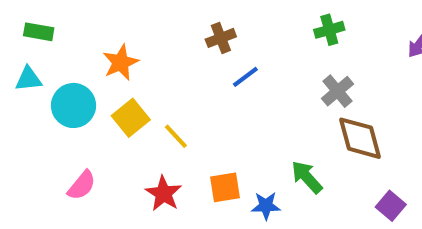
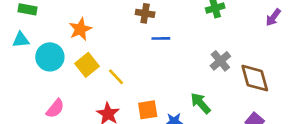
brown cross: (221, 38) -> (145, 13), turned 30
blue line: (245, 77) -> (161, 38), turned 36
gray cross: (337, 91) -> (220, 61), moved
brown diamond: (360, 138) -> (255, 78), moved

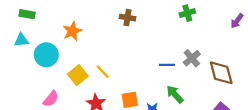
blue line: (161, 38) -> (167, 65), moved
yellow square: (87, 65) -> (78, 75), moved

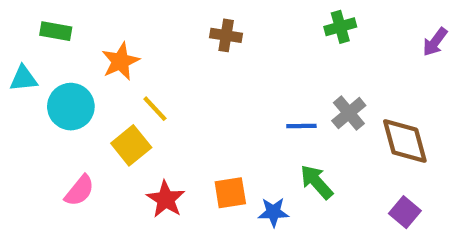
green rectangle: (27, 14) -> (56, 31), moved
yellow line: (103, 72) -> (155, 109), moved

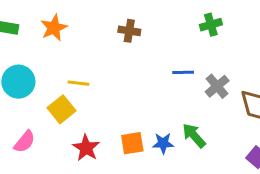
orange star: (120, 61) -> (54, 28), moved
yellow line: (155, 109) -> (78, 83), turned -40
blue line: (301, 126) -> (183, 72), moved
blue star: (273, 212) -> (163, 143), moved

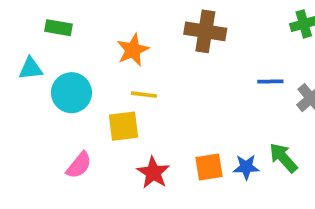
orange star: (54, 28) -> (133, 50), moved
brown cross: (129, 31) -> (205, 31), size x1.5
yellow square: (62, 109) -> (124, 126), turned 32

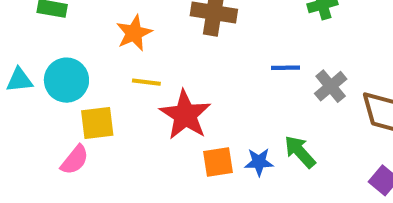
cyan triangle: (31, 69) -> (19, 80), moved
yellow square: (124, 126) -> (97, 123), moved
red star: (153, 173) -> (185, 115), moved, size x1.4

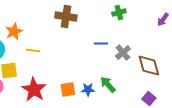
orange star: (134, 33) -> (14, 32), moved
red star: (185, 115) -> (34, 90), moved

